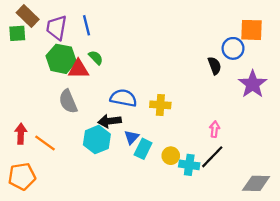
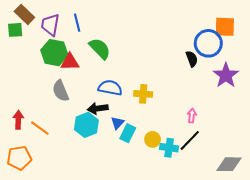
blue circle: (233, 48) -> (208, 43), size x1.4
green semicircle: (96, 58) -> (100, 49), moved, size x1.6

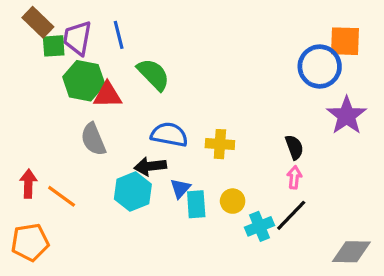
green square: (15, 30) -> (54, 46), moved
black semicircle: (192, 59) -> (294, 147), moved
cyan rectangle: (128, 133) -> (196, 204), turned -30
yellow circle: (153, 139) -> (233, 201), moved
cyan cross: (169, 148) -> (260, 226), turned -30

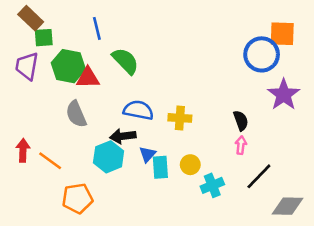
purple trapezoid: (77, 38) -> (27, 66), moved
black line: (291, 215) -> (259, 176), moved
orange pentagon: (30, 242) -> (77, 198), moved

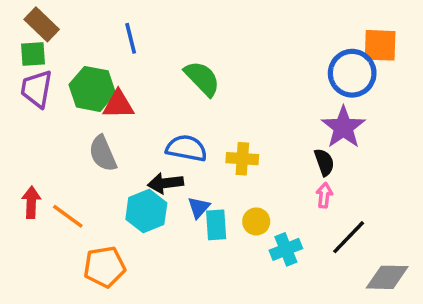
green square: (44, 38) -> (33, 54), moved
green semicircle: (125, 61) -> (202, 78), moved
purple star: (284, 95) -> (343, 127), moved

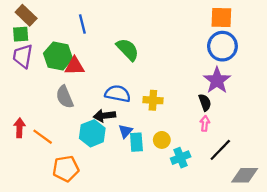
orange square: (380, 45) -> (221, 17), moved

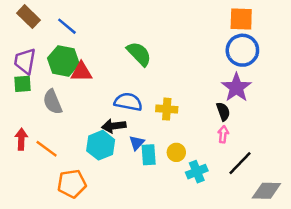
blue line: (82, 24) -> (67, 26), moved, turned -36
green square: (21, 34) -> (22, 84), moved
gray semicircle: (65, 97) -> (53, 102), moved

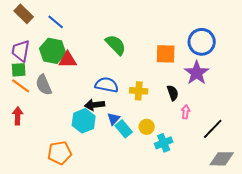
orange square: (241, 19) -> (166, 54), moved
black semicircle: (223, 112) -> (173, 93), moved
orange line: (47, 149) -> (21, 86), moved
cyan rectangle: (149, 155) -> (124, 129), turned -36
black line: (240, 163) -> (213, 129), moved

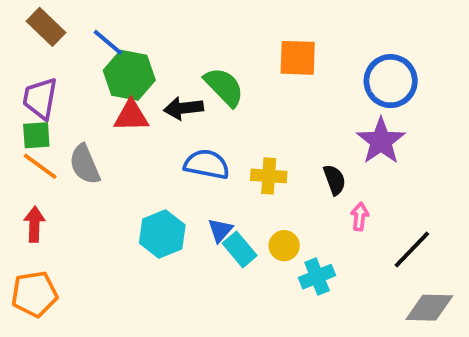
green hexagon: (53, 51) -> (129, 75), moved
orange square: (166, 54) -> (298, 58), moved
black arrow: (95, 105) -> (183, 108), moved
orange pentagon: (60, 153) -> (34, 294), moved

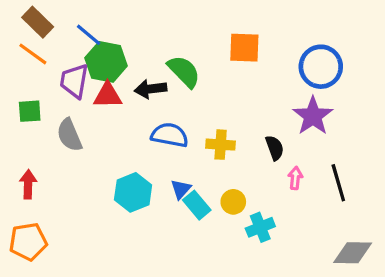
purple trapezoid: (40, 98) -> (74, 81), moved
orange line: (40, 166) -> (33, 54), moved
black line: (412, 249) -> (338, 183), moved, turned -60

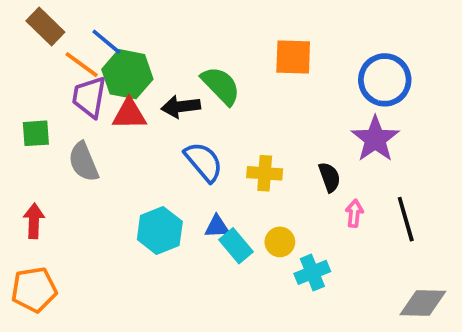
orange line: (33, 54) -> (82, 65), moved
blue semicircle: (170, 135) -> (204, 162), turned 39
blue triangle: (181, 189) -> (217, 227), turned 45

